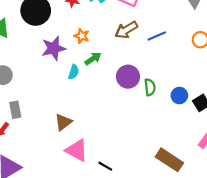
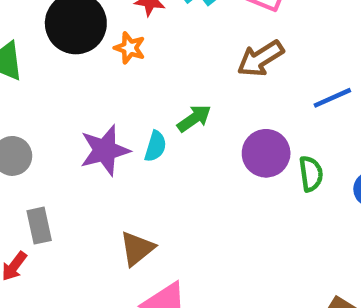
orange star: (82, 36) -> (130, 48), moved
blue line: (157, 36) -> (332, 98), moved
purple star: (54, 48) -> (105, 150), moved

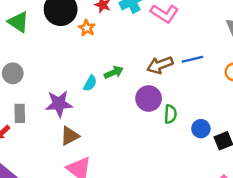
brown arrow: (260, 59) -> (160, 65), moved
blue line: (332, 98) -> (192, 59), moved
purple star: (105, 150) -> (59, 104), moved

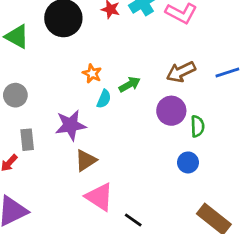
orange star: (87, 28) -> (92, 73), moved
blue line: (192, 59) -> (227, 72), moved
blue circle: (201, 129) -> (188, 162), moved

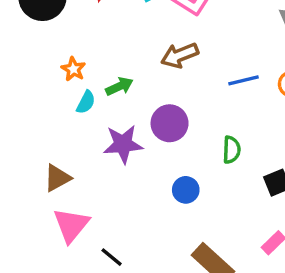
brown arrow: (181, 72) -> (180, 55), moved
purple star: (71, 125) -> (123, 144), moved
green semicircle: (197, 126) -> (232, 150), moved
pink triangle: (99, 197) -> (71, 225), turned 32

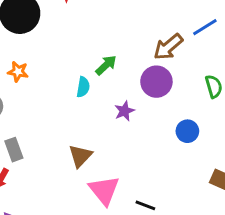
brown arrow: (180, 55) -> (168, 47), moved
orange star: (73, 69) -> (18, 72), moved
purple star: (123, 144) -> (124, 111), size x0.6

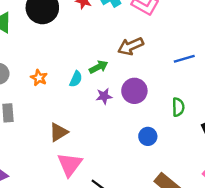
brown arrow: (168, 47) -> (131, 46), moved
orange star: (18, 72) -> (39, 78), moved
purple star: (124, 111) -> (104, 96), moved

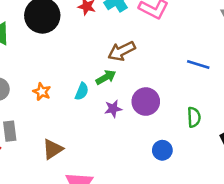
brown arrow: (131, 46) -> (122, 51), moved
blue line: (184, 59) -> (198, 65), turned 36
brown triangle: (59, 132) -> (53, 149), moved

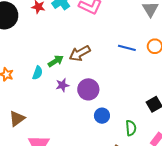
brown arrow: (122, 51) -> (80, 53), moved
purple circle: (146, 102) -> (88, 89), moved
green semicircle: (194, 117) -> (131, 128), moved

